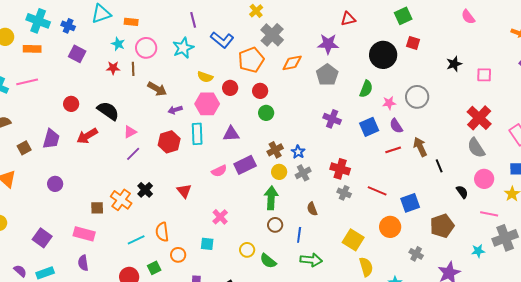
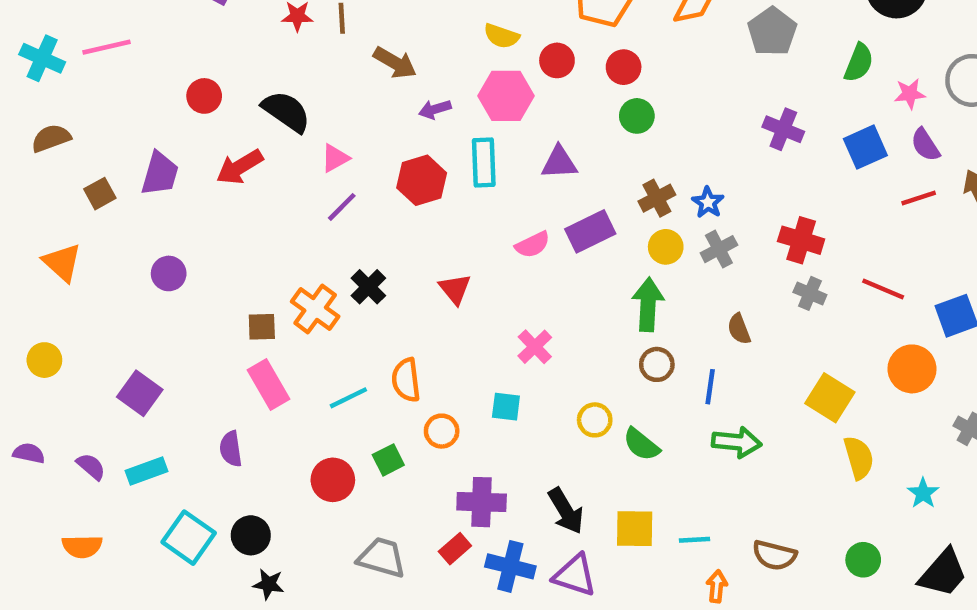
pink rectangle: (84, 234) -> (269, 384), moved, turned 45

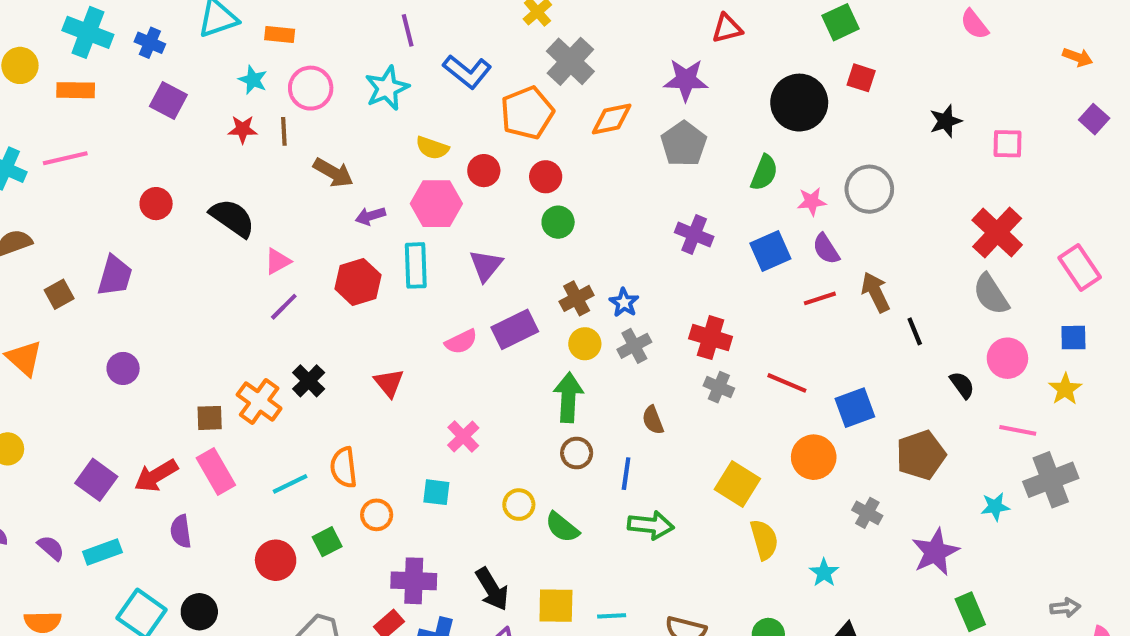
purple triangle: (559, 163) -> (486, 265), turned -48
red arrow: (240, 167) -> (156, 476), moved

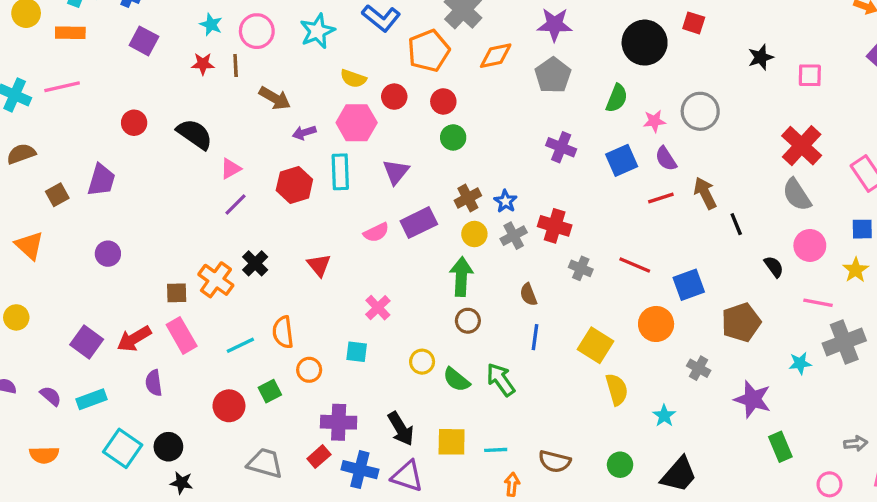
red cross: (711, 338) -> (555, 226), moved
blue line: (626, 474) -> (535, 337), moved
green arrow: (651, 525) -> (501, 380), moved, turned -132
purple star: (935, 552) -> (753, 399), turned -30

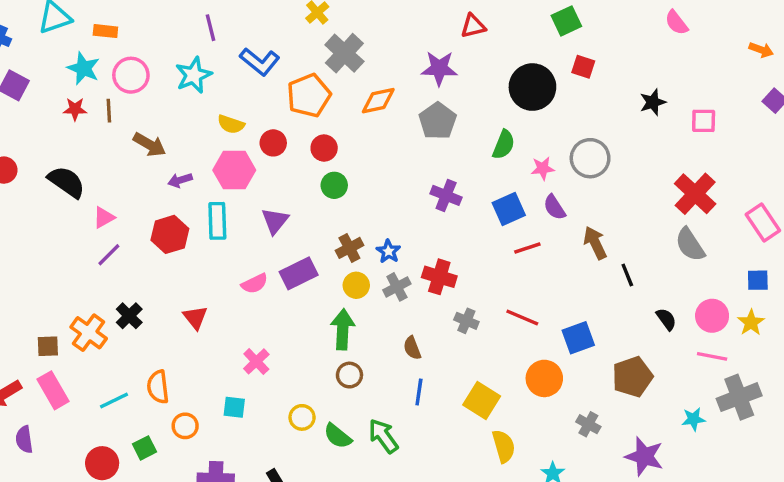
cyan star: (211, 25) -> (83, 68), size x1.4
red line: (661, 198) -> (527, 248), moved
pink circle: (810, 245) -> (712, 316), moved

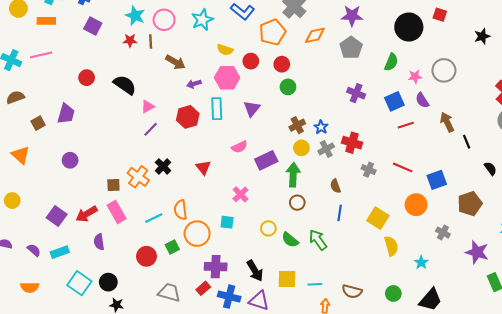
purple rectangle: (299, 273) -> (266, 160), moved
orange circle: (185, 426) -> (197, 234), size x1.6

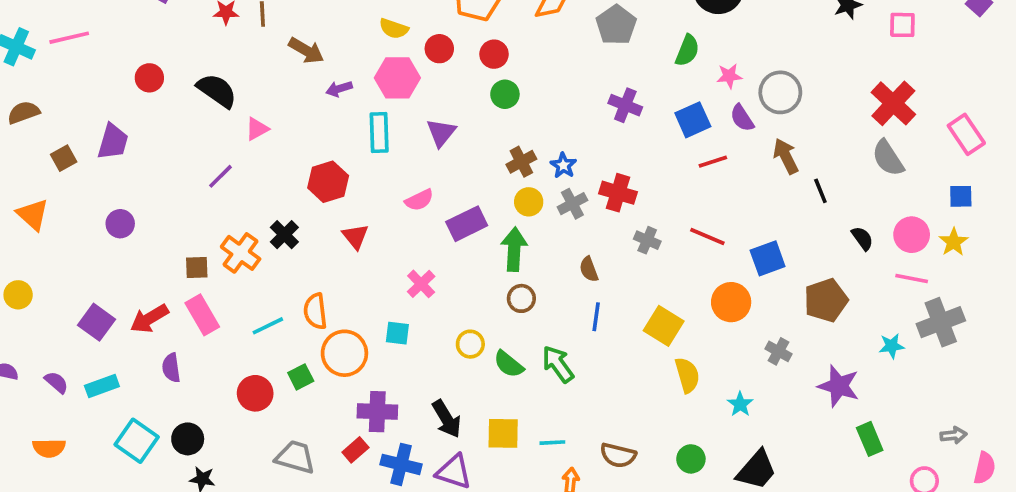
gray circle: (444, 70) -> (780, 92), moved
red hexagon: (188, 117) -> (328, 182), moved
purple line: (151, 129) -> (220, 176), moved

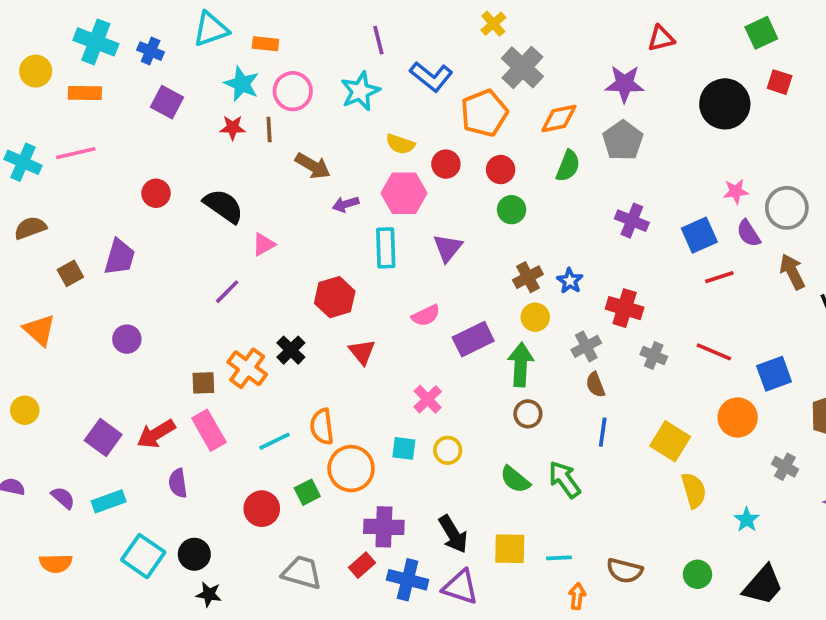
green semicircle: (687, 50) -> (568, 166), moved
gray cross: (572, 204) -> (586, 346), moved
yellow circle: (470, 344) -> (448, 450), moved

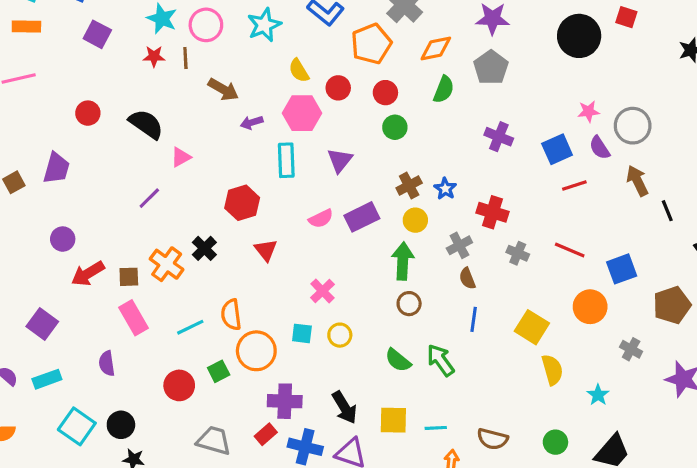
yellow semicircle: (400, 144) -> (299, 71), turned 40
purple rectangle: (473, 339) -> (362, 217), moved
red arrow: (156, 434) -> (88, 274), moved

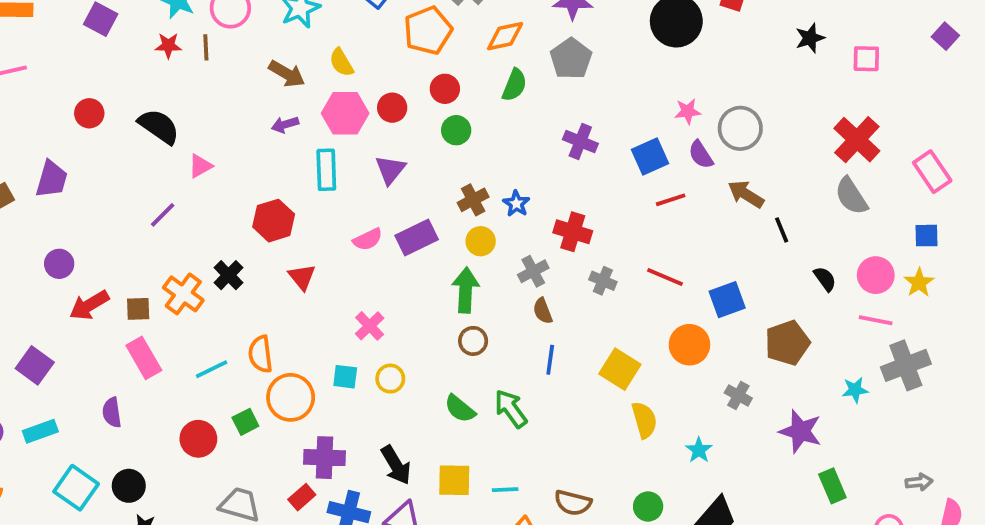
red circle: (338, 88) -> (392, 108), moved
brown arrow: (223, 89) -> (287, 74), moved
brown arrow: (637, 181) -> (746, 194), turned -32

